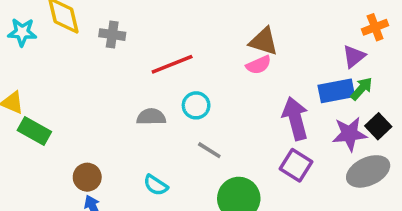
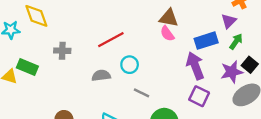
gray cross: (112, 35) -> (62, 51), moved
pink semicircle: (259, 65) -> (167, 34), turned 84
blue rectangle: (336, 91) -> (206, 41), moved
green rectangle: (34, 131) -> (27, 67), moved

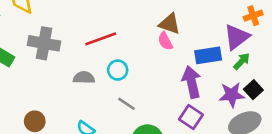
purple triangle: (229, 21) -> (237, 37), size x1.5
gray cross: (62, 51) -> (44, 43), size x1.6

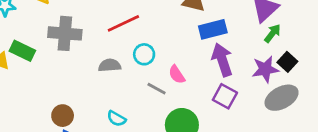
pink semicircle: (165, 41) -> (177, 74), moved
blue rectangle: (208, 55) -> (213, 29), moved

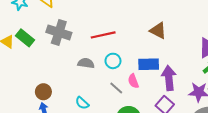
blue rectangle: (213, 29) -> (149, 64), moved

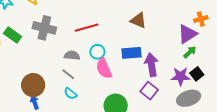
pink semicircle: (133, 81) -> (104, 68), moved, size x1.5
gray line: (116, 88) -> (68, 74), moved
brown circle: (43, 92) -> (33, 85), size x1.5

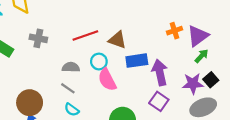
orange cross: (201, 19) -> (175, 31), moved
brown triangle: (138, 20) -> (117, 40), moved
gray cross: (44, 28) -> (38, 38), size x0.7

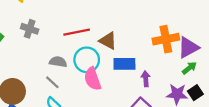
orange cross: (175, 31) -> (166, 39), size x1.6
cyan circle: (99, 62) -> (87, 60), size x1.5
purple arrow: (160, 72) -> (146, 79), size x0.6

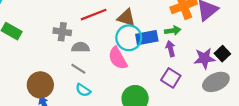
gray cross: (30, 29) -> (62, 32), moved
cyan circle: (87, 60) -> (129, 38), moved
green arrow: (189, 68) -> (173, 31), moved, turned 40

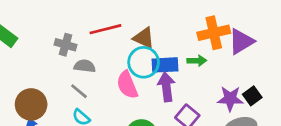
purple arrow: (171, 49) -> (166, 87), moved, size x1.5

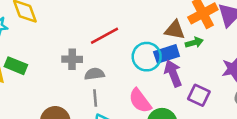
brown triangle: (144, 38) -> (175, 30), moved
pink semicircle: (127, 85) -> (140, 101), moved
gray line: (79, 91) -> (95, 98), turned 60

